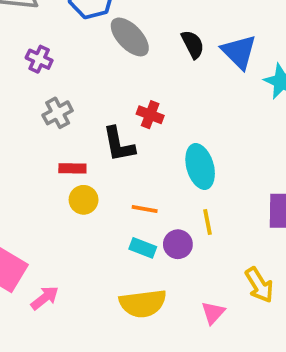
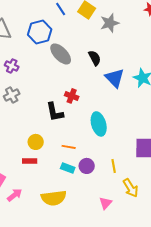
blue triangle: (239, 52) -> (115, 78), moved
gray cross: (58, 113) -> (12, 95), moved
red rectangle: (72, 168) -> (30, 161), moved
yellow line: (208, 222) -> (114, 166), moved
yellow semicircle: (143, 303) -> (54, 198), moved

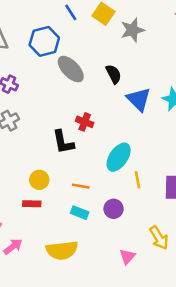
cyan ellipse: (99, 124) -> (119, 157), turned 50
purple circle: (87, 166) -> (114, 209), moved
yellow line: (114, 166) -> (137, 180), moved

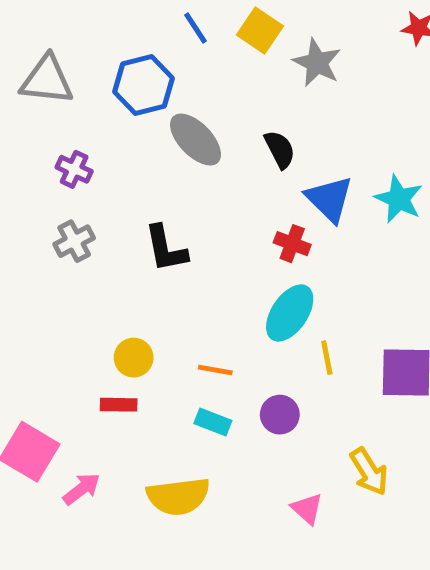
gray star: (132, 30) -> (317, 63), turned -30
red cross: (85, 122) -> (292, 244), moved
black L-shape: (63, 142) -> (166, 249), moved
pink triangle: (127, 257) -> (307, 509), turned -30

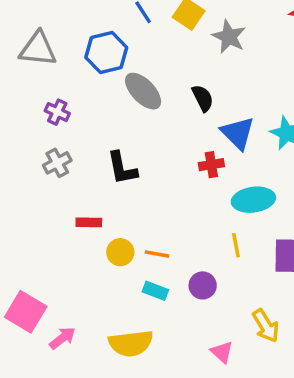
red cross: (292, 244) -> (211, 165), turned -30
cyan ellipse: (290, 313) -> (253, 200), moved, turned 48
yellow circle: (134, 358) -> (120, 252), moved
red rectangle: (119, 405) -> (89, 222), moved

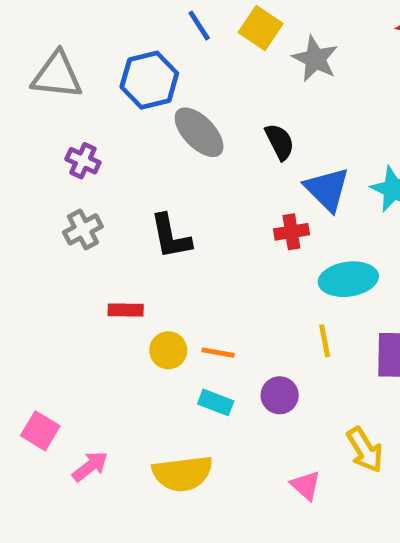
pink square: (26, 312) -> (40, 431), size x0.7

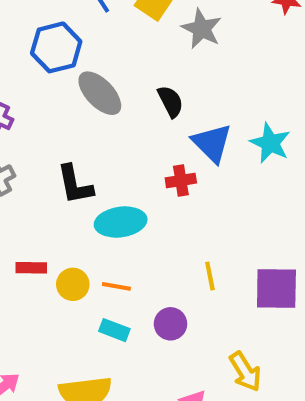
cyan ellipse: (348, 279) -> (121, 222), moved
red rectangle: (126, 310) -> (31, 268), moved

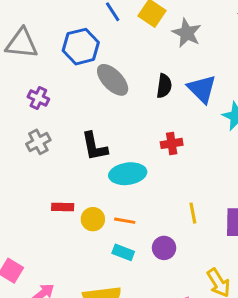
black semicircle: (170, 101) -> (164, 86), turned 35
blue triangle: (212, 143) -> (202, 89), moved

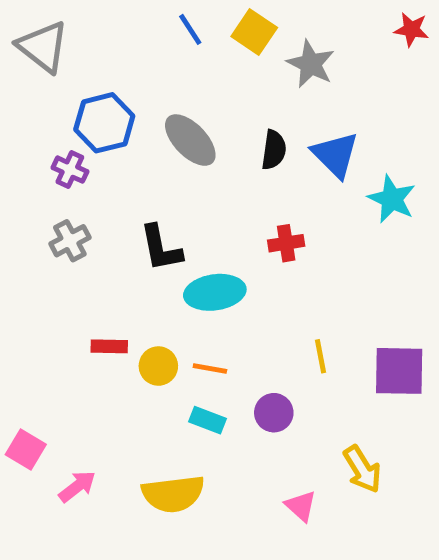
gray triangle: (22, 44) -> (43, 47), moved, turned 32
blue hexagon: (81, 47) -> (104, 123), moved

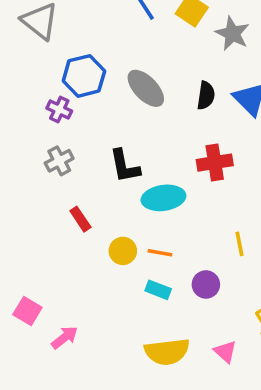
red cross: (286, 243) -> (215, 163), size x1.4
red rectangle: (109, 346) -> (80, 219), moved, turned 55
yellow semicircle: (173, 494) -> (167, 352), moved

